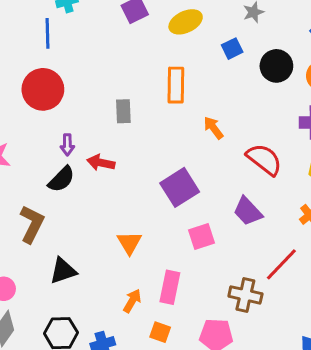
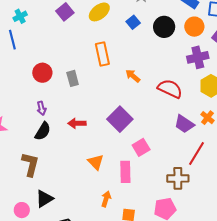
red circle: (43, 89) -> (42, 73), moved, size x0.7
red arrow: (101, 163) -> (77, 123), moved
purple trapezoid: (248, 211) -> (184, 124), moved
black triangle: (63, 271) -> (44, 199), moved
pink rectangle: (170, 287) -> (125, 172), moved

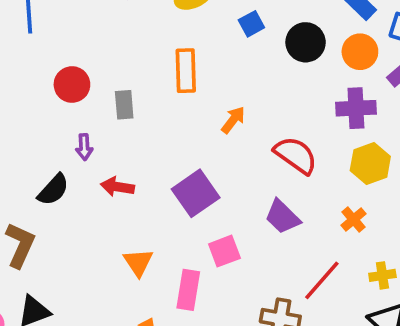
orange arrow: (133, 76) -> (233, 120), turned 77
purple arrow: (41, 108) -> (84, 147), moved
purple trapezoid: (184, 124) -> (282, 217), moved

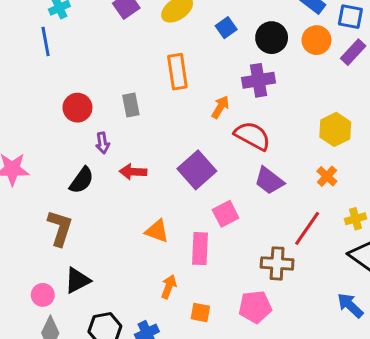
red circle: (72, 84) -> (77, 108), moved
purple cross: (356, 108) -> (258, 80), moved
red semicircle: (296, 155) -> (252, 136), moved
orange triangle: (138, 262) -> (157, 231), turned -30

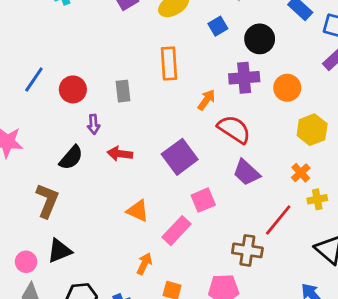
orange circle: (316, 40) -> (287, 88), moved
blue line: (46, 42) -> (34, 79), moved, turned 40
yellow cross: (356, 219) -> (317, 199), moved
pink rectangle: (200, 249) -> (177, 231), turned 36

